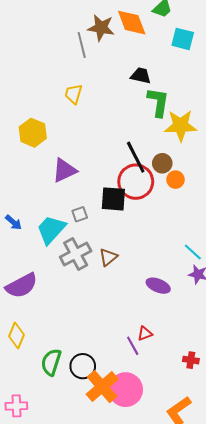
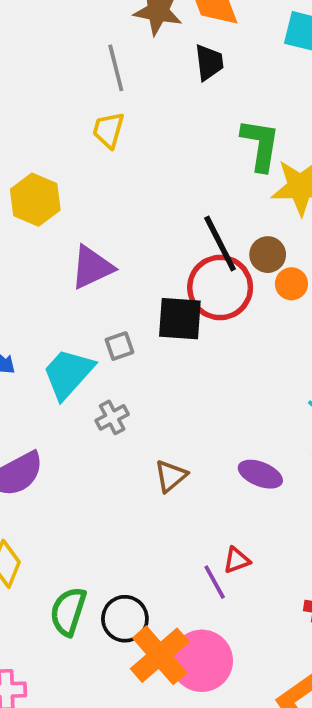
gray line: (82, 45) -> (116, 68), moved
black trapezoid: (141, 76) -> (209, 62), moved, turned 70
gray cross: (76, 254) -> (112, 417), size x0.6
brown triangle: (108, 257) -> (171, 476), moved

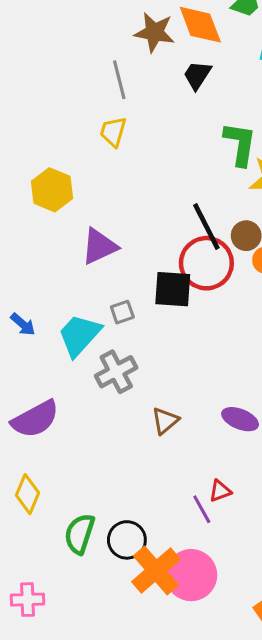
black trapezoid: (209, 62) -> (197, 75), turned -140
gray cross: (112, 417) -> (116, 372), size x1.5

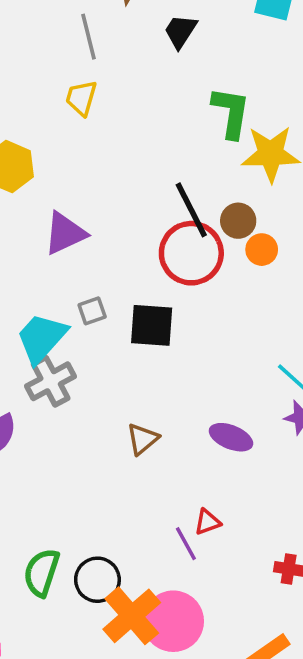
black square: (173, 289) -> (152, 325), moved
gray cross: (116, 372) -> (51, 381), moved

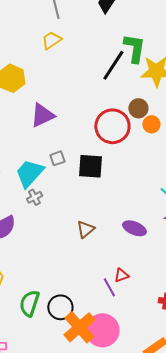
yellow trapezoid: (81, 98) -> (51, 40), turned 40
black line: (191, 210) -> (113, 65), moved, turned 60
gray cross: (51, 381) -> (34, 197), size x0.6

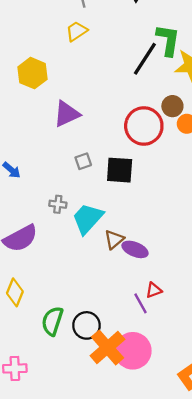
cyan trapezoid: (29, 173) -> (88, 219), moved
gray cross: (34, 197) -> (58, 204), turned 35
purple ellipse: (134, 228) -> (135, 249), moved

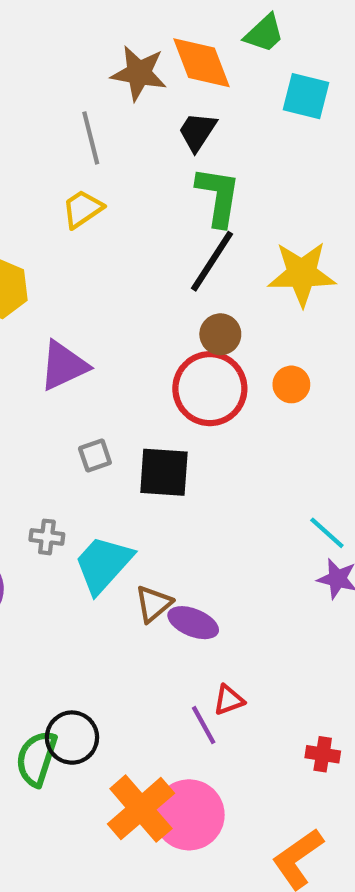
green L-shape: (168, 40) -> (218, 196), moved
brown circle: (172, 106) -> (220, 334), moved
black circle: (87, 325) -> (72, 738), moved

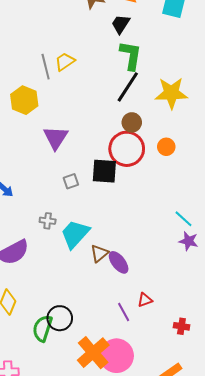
gray line: (91, 138) -> (46, 67), moved
purple triangle: (64, 366) -> (56, 138), turned -32
black square: (164, 472) -> (104, 171), moved
purple ellipse: (193, 623) -> (119, 262), turned 30
red triangle: (229, 700) -> (145, 300), moved

